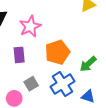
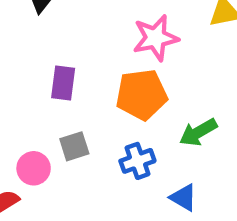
pink star: (30, 26) -> (156, 38), moved
blue cross: (62, 84) -> (137, 161), size x0.7

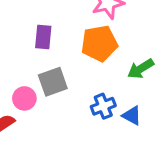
gray square: (74, 146) -> (53, 82), size x1.4
blue cross: (137, 161) -> (103, 106), moved

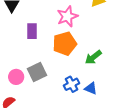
purple rectangle: (43, 37) -> (32, 31), moved
pink circle: (24, 98) -> (16, 77), moved

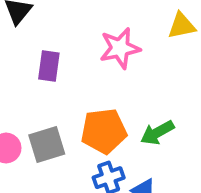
orange pentagon: (65, 44) -> (104, 131), moved

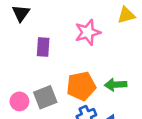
green arrow: (157, 133) -> (116, 85), turned 30

